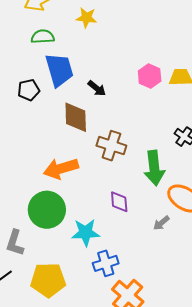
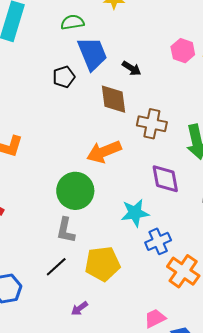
purple diamond: (119, 202) -> (165, 179), size x1.4
green circle: (47, 210) -> (75, 191), moved

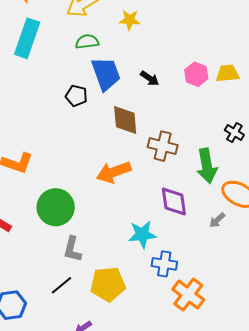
black arrow: (132, 68) -> (150, 78), moved
black pentagon: (64, 77) -> (76, 96), turned 30
green circle: (75, 191) -> (56, 207), moved
blue cross: (158, 241) -> (164, 264), turned 30

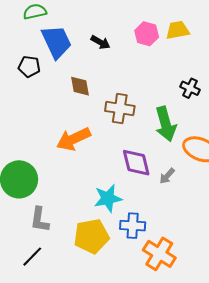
brown diamond: (125, 120) -> (80, 86), size x0.7
gray arrow: (217, 220) -> (167, 176), moved
yellow pentagon: (108, 284) -> (91, 236), moved

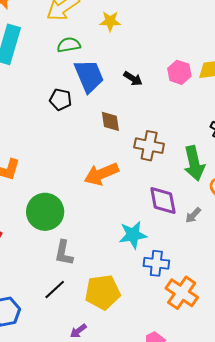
yellow pentagon: (91, 236) -> (103, 292), moved

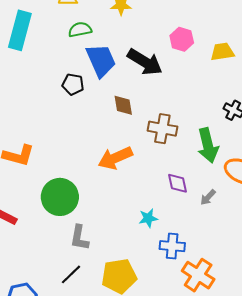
pink hexagon: (179, 72) -> (182, 39), moved
black arrow: (133, 79) -> (145, 62), size x1.8
purple diamond: (163, 201) -> (177, 183), size x0.7
cyan star: (133, 235) -> (148, 218), size x0.7

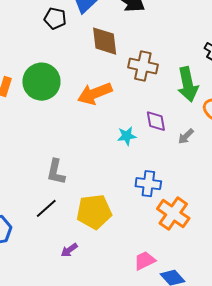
brown diamond: (123, 105) -> (105, 41), size x1.4
green circle: (60, 197) -> (41, 82), moved
cyan star: (148, 218) -> (127, 136), moved

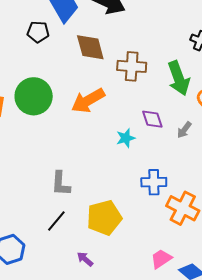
purple arrow: (69, 250) -> (85, 259), turned 84

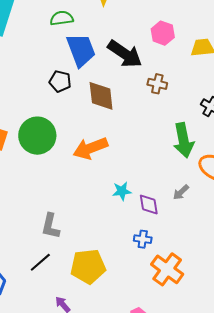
black pentagon: (38, 32) -> (60, 81), moved
brown cross: (132, 66) -> (157, 84), moved, size x0.7
purple diamond: (152, 119) -> (149, 205), moved
blue cross: (154, 182) -> (143, 239), size x0.7

